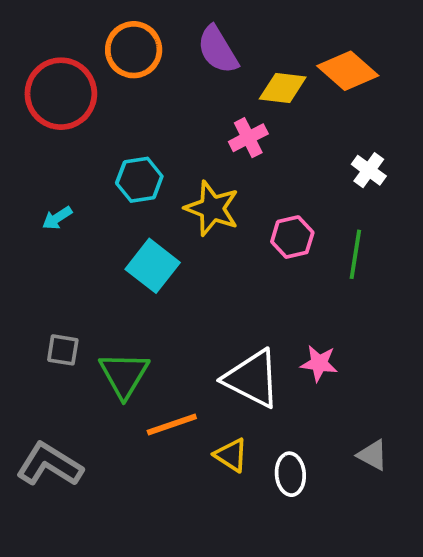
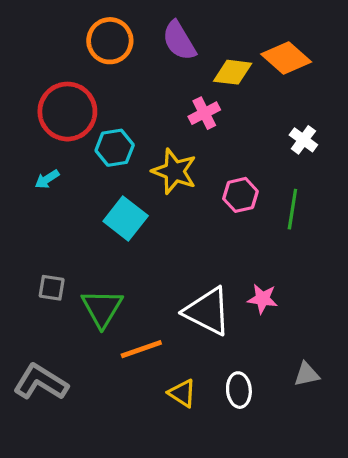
red circle: (61, 94) -> (67, 112), moved
yellow triangle: (231, 455) -> (182, 393), moved
gray triangle: (373, 455) -> (307, 374), turned -40

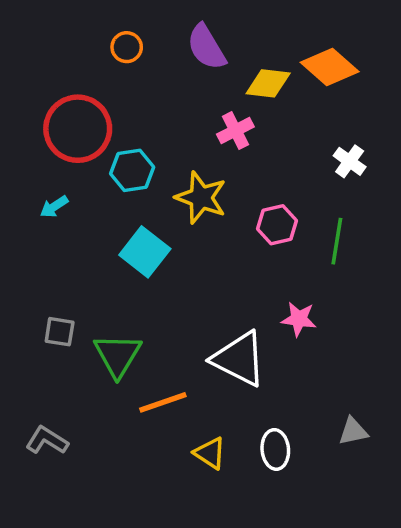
orange circle: (110, 41) -> (127, 47), size x0.6
pink star: (263, 299) -> (299, 319), moved
gray L-shape: (41, 382) -> (47, 440), size x0.7

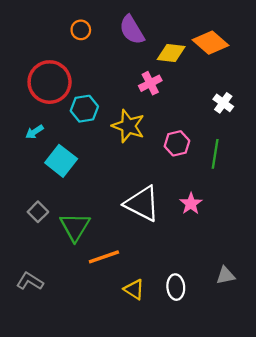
cyan square: (145, 252) -> (61, 161), moved
pink star: (299, 319) -> (191, 204), turned 30
gray square: (60, 332) -> (38, 212), turned 36
white triangle: (239, 359) -> (142, 204), moved

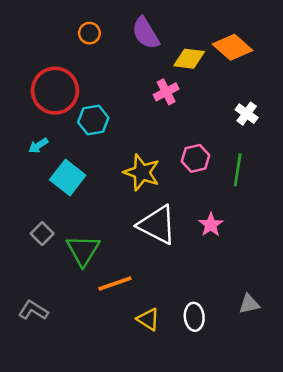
yellow star: (128, 126) -> (142, 172), moved

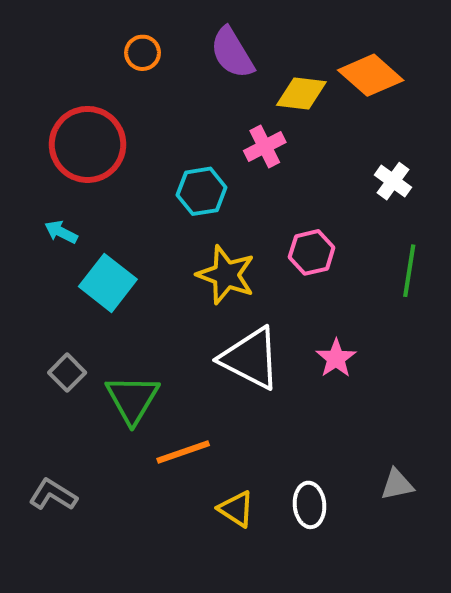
cyan hexagon: (93, 120) -> (202, 191), moved
cyan arrow: (38, 146) -> (61, 232), turned 60
green line: (238, 170) -> (409, 271), moved

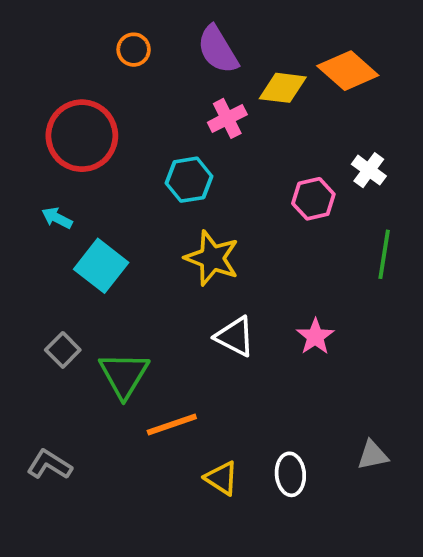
pink cross: (265, 146) -> (227, 118), moved
pink hexagon: (312, 252) -> (313, 199), moved
white triangle: (250, 358) -> (235, 337), size x0.7

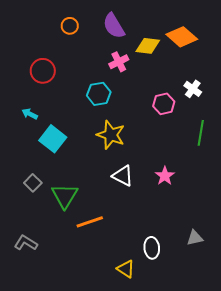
red circle: (82, 136) -> (43, 71), size x0.7
yellow triangle: (222, 478) -> (126, 269), moved

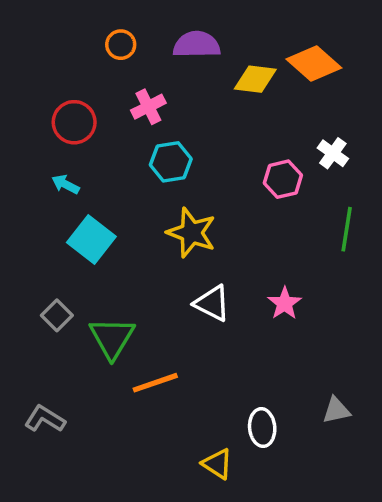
purple semicircle: (114, 26) -> (197, 45), turned 120
pink cross: (119, 62) -> (148, 107), moved
cyan arrow: (30, 114) -> (66, 184), moved

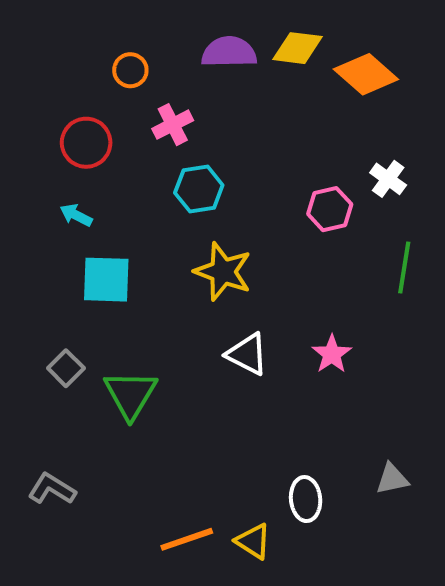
orange circle: (121, 45) -> (130, 70), moved
yellow diamond: (255, 79) -> (297, 48), moved
cyan square: (91, 240) -> (106, 280), turned -36
orange line: (155, 383) -> (187, 539), moved

